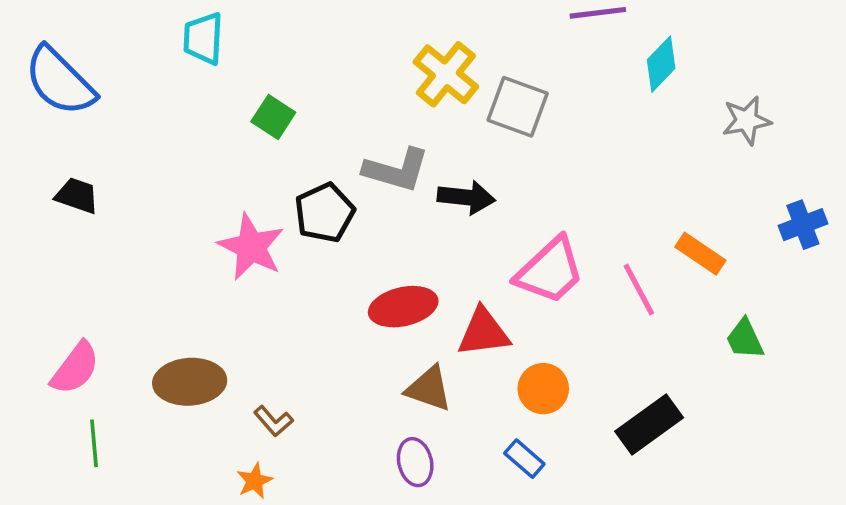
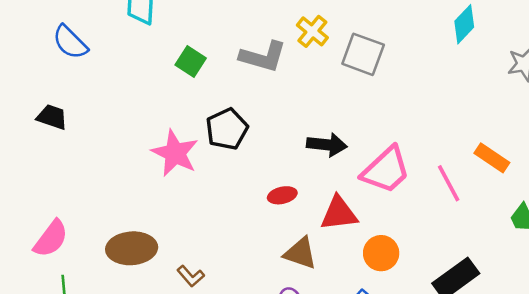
yellow cross: (446, 74) -> (312, 31), size x0.7
blue semicircle: (60, 81) -> (70, 42), moved, size x0.7
gray L-shape: (396, 170) -> (263, 57), moved
black arrow: (466, 197) -> (327, 145), moved
red ellipse: (403, 307) -> (282, 195), size x0.6

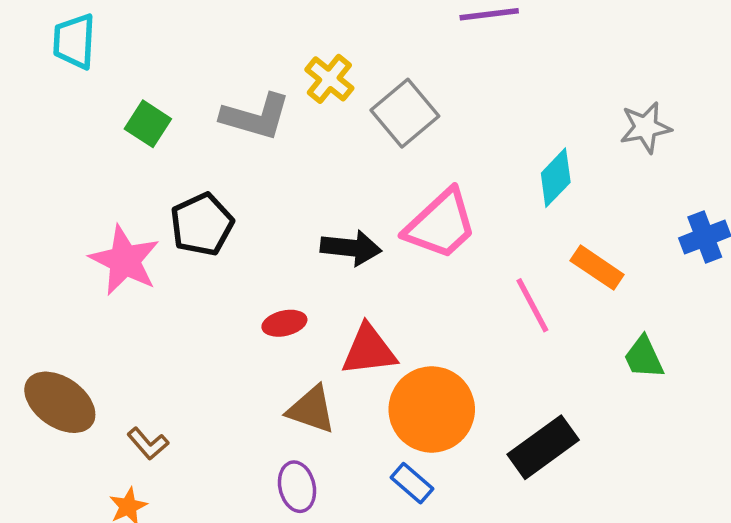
cyan diamond: (464, 24) -> (556, 178), moved
gray square: (363, 54) -> (405, 113), turned 30
pink trapezoid: (386, 170) -> (441, 224), moved
brown ellipse: (132, 248) -> (60, 402), turned 39
orange circle: (381, 253) -> (432, 409), size x1.6

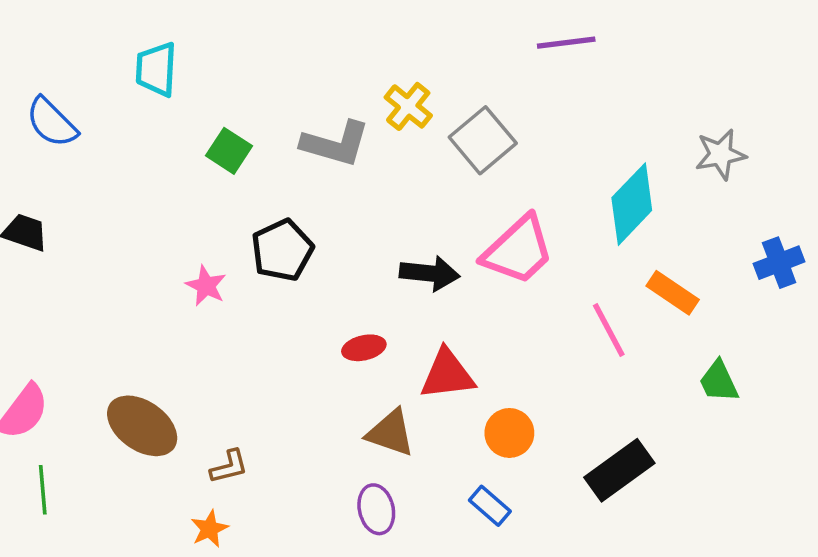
cyan diamond: (556, 178) -> (632, 204), size x1.4
pink star: (125, 260) -> (206, 286), size x0.6
orange circle: (432, 409) -> (509, 433), size x0.6
brown L-shape: (148, 444) -> (229, 467), turned -63

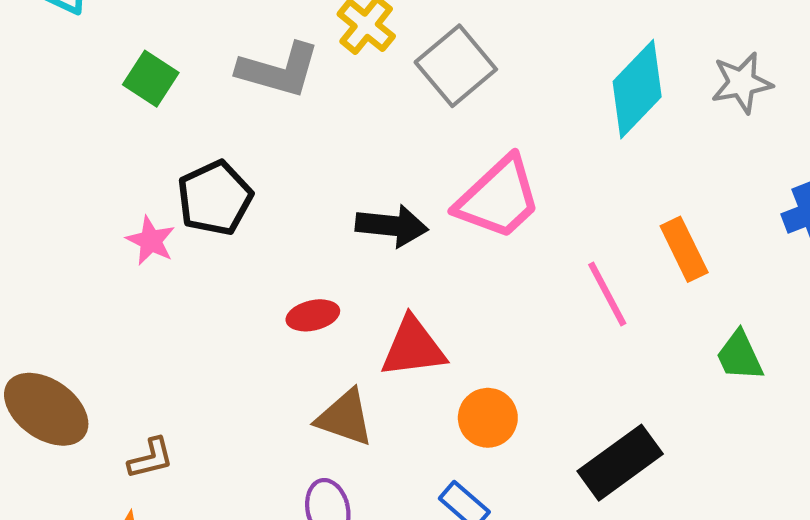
cyan diamond: (632, 204) -> (637, 89), moved
pink star: (206, 286) -> (151, 241), moved
orange rectangle: (673, 293) -> (684, 249), turned 30

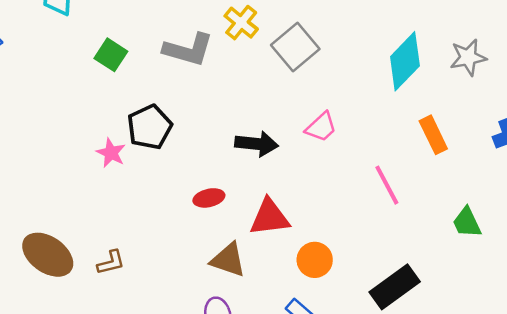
pink trapezoid: (498, 198) -> (321, 127), size x0.6
orange rectangle: (684, 249) -> (433, 135), moved
brown L-shape: (151, 458) -> (111, 262), moved

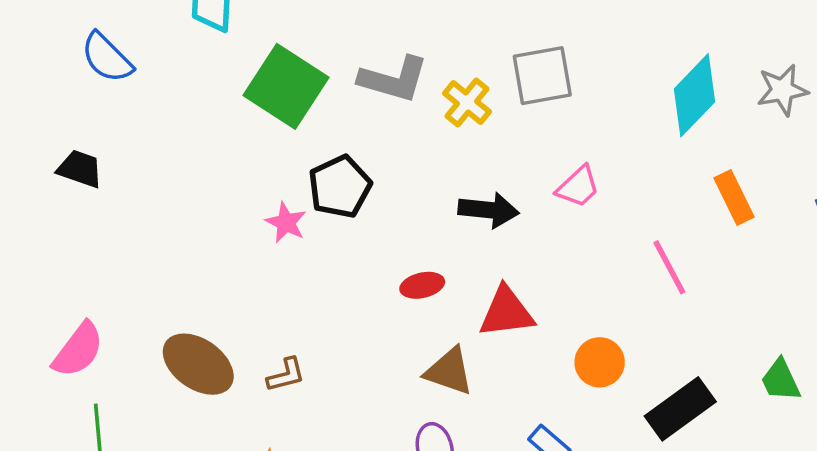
yellow cross: (241, 23) -> (467, 103), moved
gray square: (295, 47) -> (542, 76), turned 30
green square: (111, 55) -> (286, 86), size x1.8
green trapezoid: (467, 222) -> (781, 380), moved
orange circle: (315, 260) -> (600, 362), moved

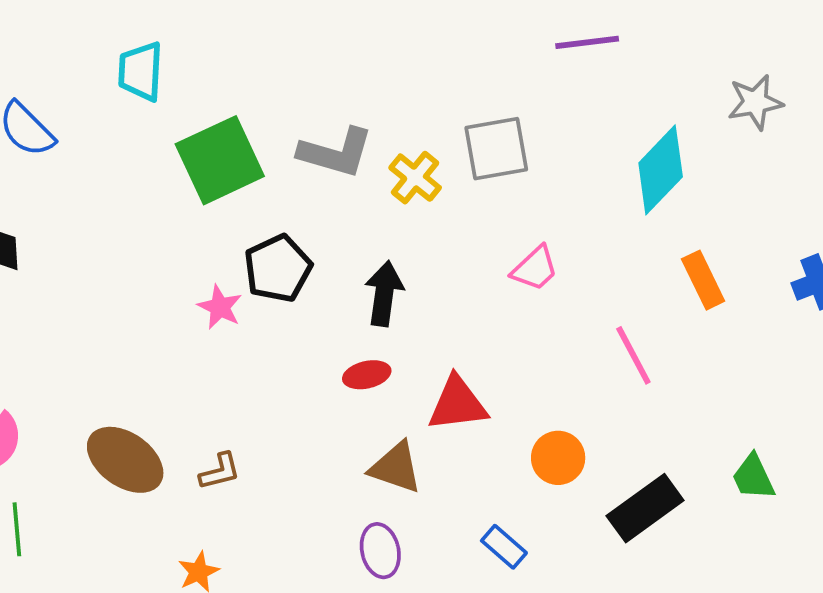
green square: (286, 86) -> (220, 160), turned 32
gray star: (782, 90) -> (755, 102), moved
black arrow: (489, 210) -> (384, 294), moved, turned -88

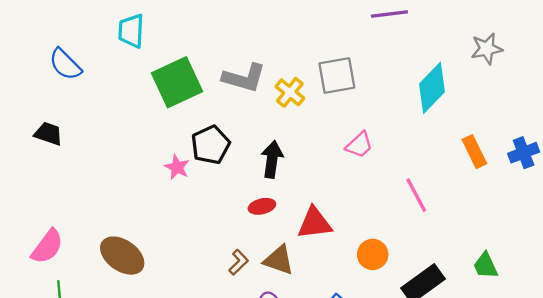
orange rectangle: (703, 280) -> (474, 152), moved
brown L-shape: (220, 471) -> (238, 262), moved, turned -30

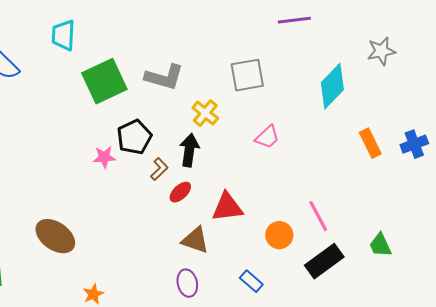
yellow cross: (290, 92) -> (205, 113), moved
pink star: (177, 167) -> (104, 157), turned -30
pink line: (416, 195) -> (318, 216), moved
red ellipse: (262, 206) -> (180, 192), turned -30
brown L-shape: (238, 262) -> (159, 169), moved

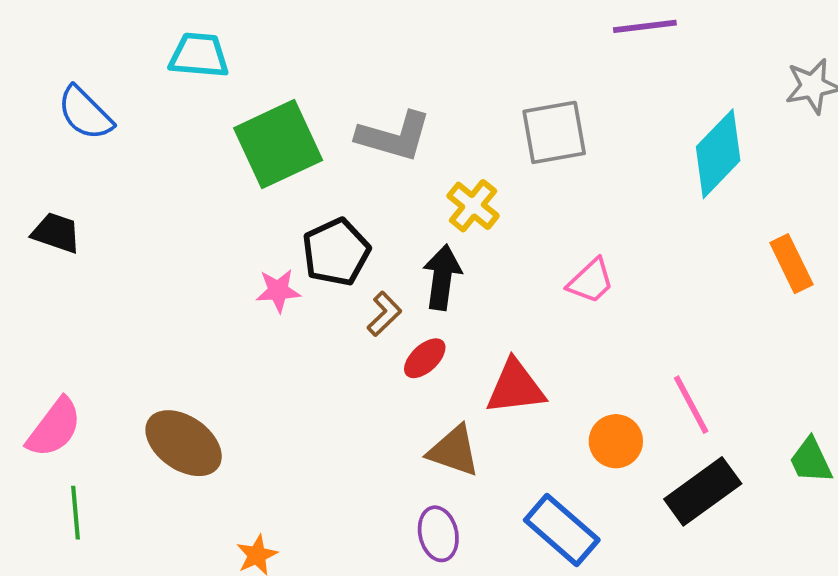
cyan trapezoid: (63, 35) -> (199, 55), turned 92
pink trapezoid: (267, 137) -> (591, 281), moved
blue rectangle: (251, 281) -> (562, 530), size x1.6

